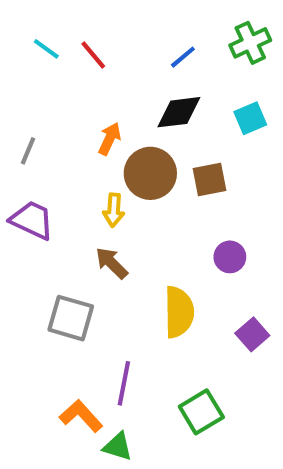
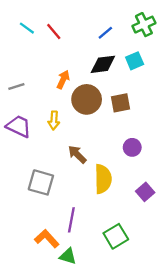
cyan square: (250, 118) -> (135, 61), moved
gray line: (28, 151) -> (16, 87), turned 49
yellow arrow: (114, 210) -> (54, 120), moved
brown arrow: (112, 263) -> (77, 154), moved

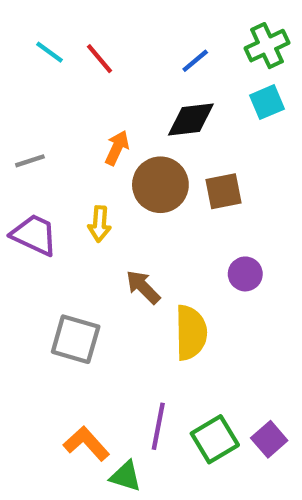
cyan square: (135, 61) -> (267, 102), moved
purple square: (145, 192) -> (269, 439), moved
purple line: (71, 220) -> (158, 426), moved

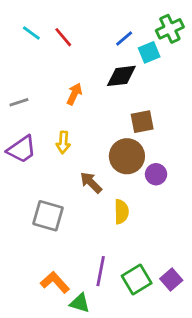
cyan square: (267, 102) -> (149, 52), moved
brown circle: (160, 185) -> (127, 156), moved
purple trapezoid: (34, 235) -> (22, 149), turned 120
yellow semicircle: (191, 333) -> (121, 212), size x0.7

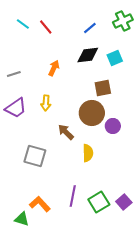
cyan square: (149, 52) -> (115, 58), moved
green triangle: (80, 303) -> (22, 219), moved

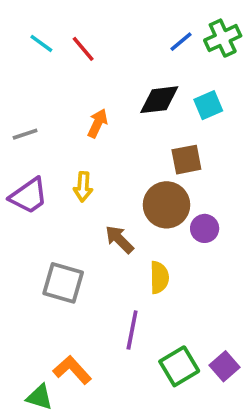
blue line: (90, 28) -> (181, 42), moved
purple line: (73, 196) -> (132, 330), moved

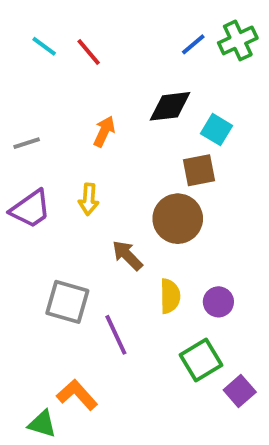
cyan square: (208, 105) -> (216, 130), moved, turned -36
purple circle: (205, 228) -> (218, 302), moved
purple line: (132, 330) -> (116, 335), moved, turned -36
green square: (179, 366) -> (201, 360), moved

